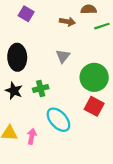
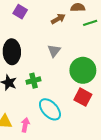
brown arrow: (67, 22) -> (58, 19), turned -40

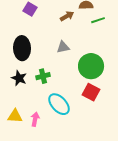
gray triangle: (54, 51) -> (63, 47), turned 40

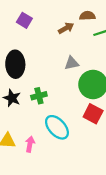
gray triangle: (63, 47) -> (72, 63), moved

